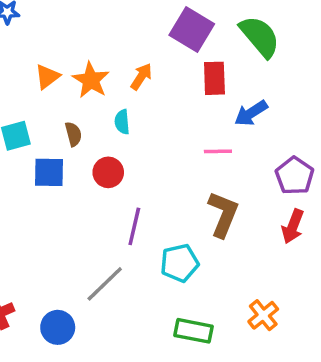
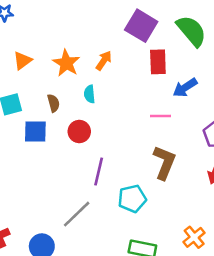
orange triangle: (47, 77) -> (22, 61), moved

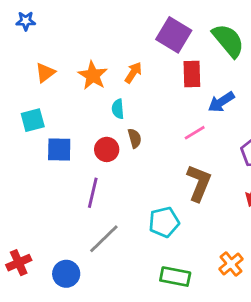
brown semicircle: (53, 103) -> (135, 138), moved
pink line: (161, 116) -> (195, 133), turned -30
purple line: (99, 171) -> (93, 193), moved

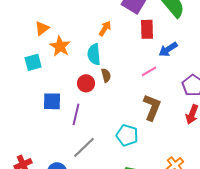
orange star: (93, 75) -> (60, 46), moved
cyan semicircle: (118, 109) -> (94, 54), size x1.5
blue square: (59, 149) -> (52, 101), moved
cyan pentagon: (164, 222) -> (127, 135), turned 30

